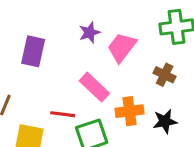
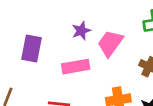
pink rectangle: (94, 87) -> (76, 67), moved, turned -52

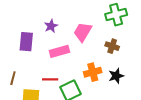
purple star: (81, 31) -> (51, 26), moved

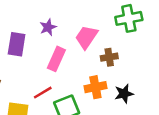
brown cross: (112, 46) -> (109, 57), moved, turned -32
pink rectangle: (59, 51) -> (56, 59), turned -54
red line: (50, 79) -> (43, 93), turned -35

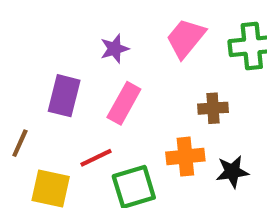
pink trapezoid: (86, 37) -> (186, 38), moved
purple rectangle: (17, 44) -> (64, 96), moved

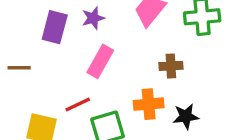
purple rectangle: (64, 96) -> (55, 27), moved
brown line: (20, 143) -> (19, 68), moved, turned 65

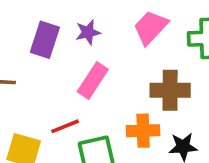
brown cross: (171, 66) -> (170, 90), size x1.5

